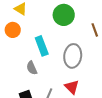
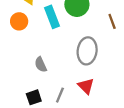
cyan rectangle: (42, 46) -> (52, 17), moved

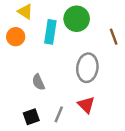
cyan rectangle: (52, 17) -> (50, 32), turned 30

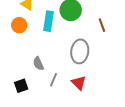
gray line: (59, 114) -> (54, 80), moved
black square: (31, 117) -> (21, 86), moved

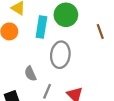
gray ellipse: (80, 51) -> (60, 55), moved

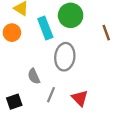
cyan rectangle: (41, 27) -> (45, 28), turned -30

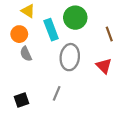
gray semicircle: (34, 76) -> (26, 54), moved
red triangle: (80, 98) -> (104, 66), moved

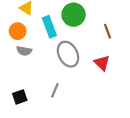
gray semicircle: (26, 54) -> (24, 51), turned -56
gray ellipse: (70, 57) -> (68, 54), turned -35

